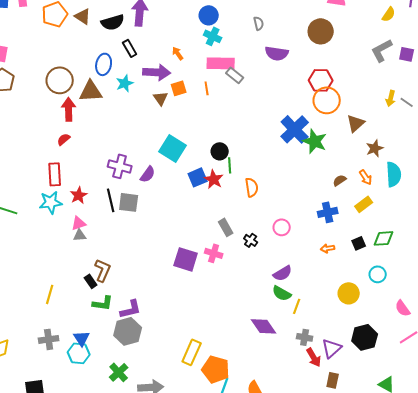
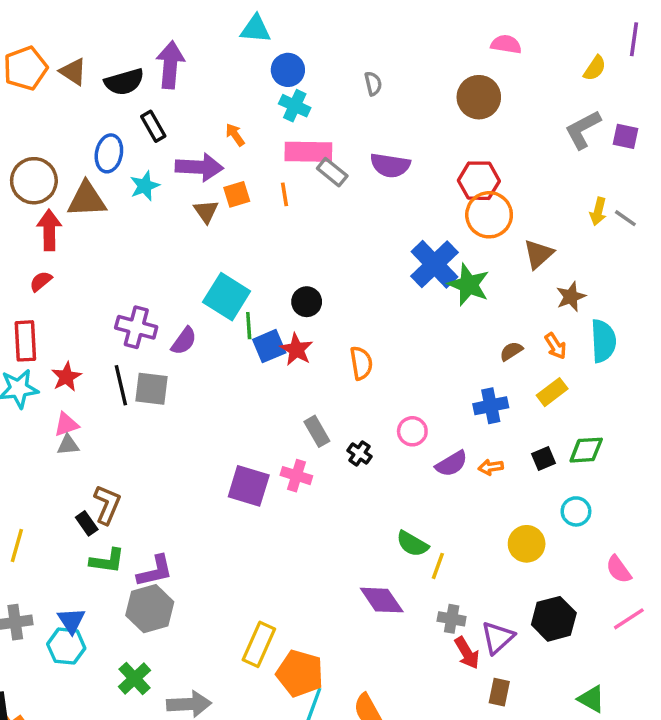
purple semicircle: (277, 53) -> (390, 165), moved
green line: (230, 165) -> (249, 326), moved
purple semicircle: (283, 273) -> (452, 464), moved

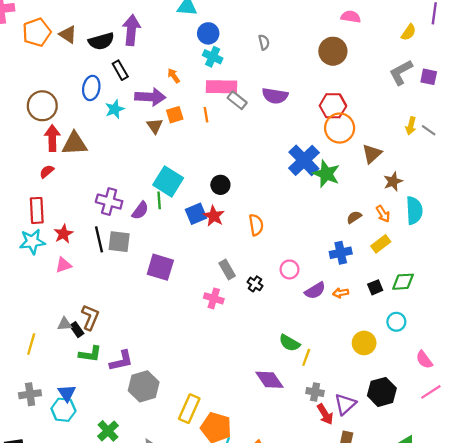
brown triangle: (87, 199) -> (75, 144), moved
green line: (249, 326) -> (159, 200), moved
gray triangle: (68, 445) -> (65, 324), moved
purple square: (249, 486) -> (160, 267), moved
gray hexagon: (150, 609) -> (144, 386), moved

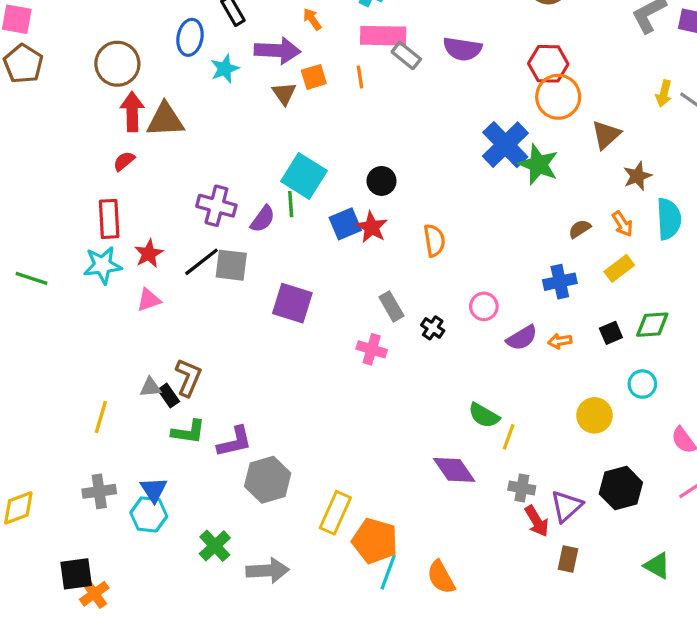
black line: (99, 239) -> (202, 262), turned 65

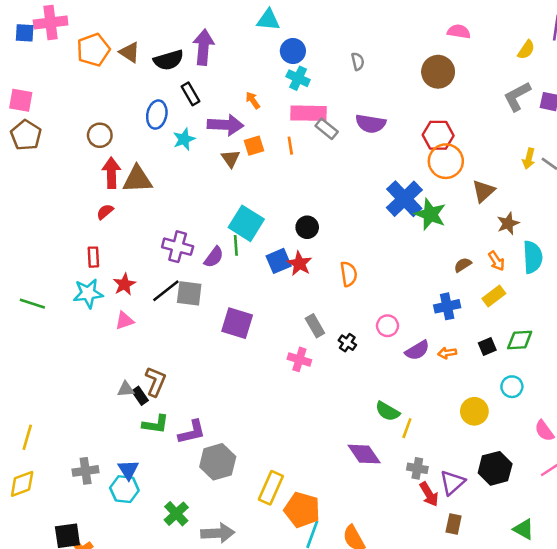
brown circle: (117, 64) -> (100, 135), size x0.7
red rectangle: (109, 219) -> (93, 257), size x0.7
yellow line: (101, 417) -> (27, 437), moved

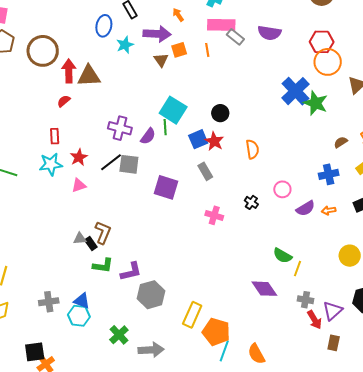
brown circle: (100, 135) -> (43, 51), moved, size x1.6
gray rectangle: (315, 326) -> (205, 171), moved
blue triangle: (128, 470) -> (82, 301), turned -36

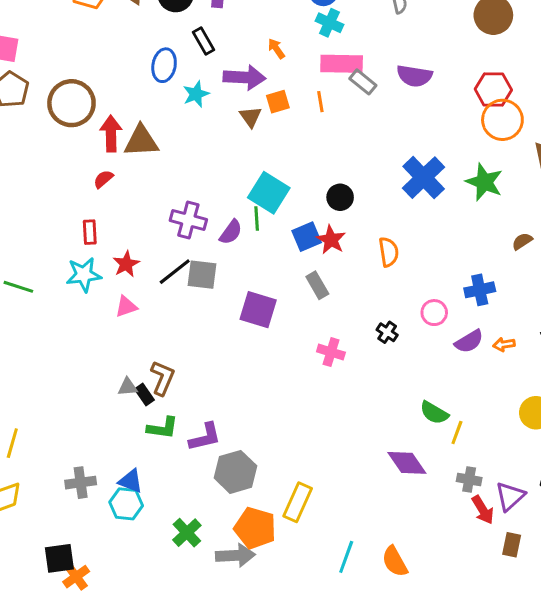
blue cross: (295, 91) -> (424, 178), moved
blue cross: (329, 174) -> (480, 290), moved
orange pentagon: (216, 332) -> (255, 528), moved

